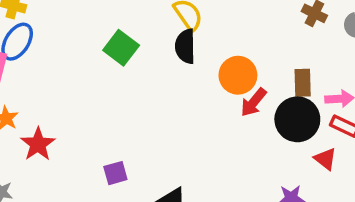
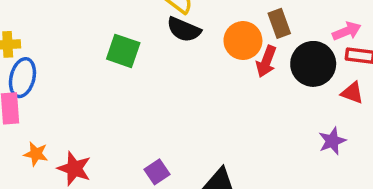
black semicircle: (185, 46) -> (184, 29), turned -48
brown rectangle: (303, 83) -> (279, 23), moved

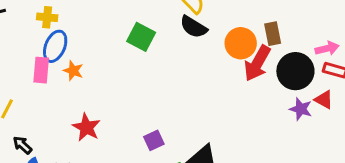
red arrow: (266, 61) -> (257, 63), size x1.4
purple star: (332, 141) -> (301, 109), moved, turned 30
orange star: (36, 154) -> (73, 71), moved

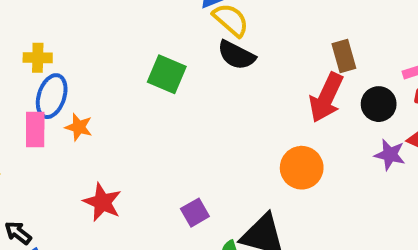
orange circle: (241, 43) -> (302, 168), moved
black circle: (295, 71) -> (379, 104), size x0.7

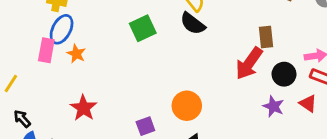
green square: (167, 74) -> (143, 28), turned 32
purple star: (390, 155) -> (273, 106), moved
orange circle: (302, 168) -> (187, 106), moved

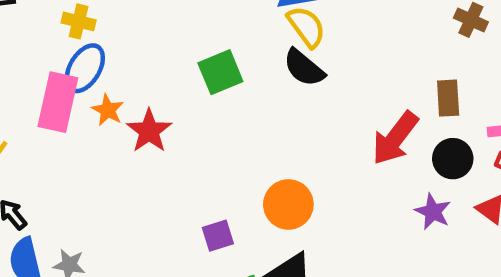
brown rectangle: (266, 37) -> (448, 98), moved
pink rectangle: (46, 50) -> (58, 102), size x1.4
red star: (83, 108) -> (149, 131), moved

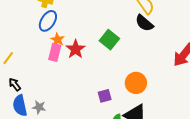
green square: (220, 72) -> (109, 40), moved, turned -30
pink rectangle: (58, 102) -> (55, 52), moved, size x0.7

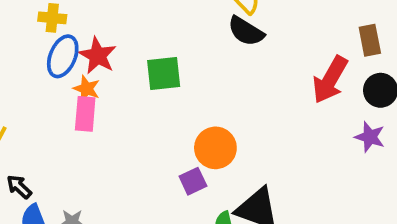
green square: (109, 40) -> (164, 74), moved, turned -36
red star: (76, 49) -> (98, 56), moved
orange circle: (136, 83) -> (215, 148), moved

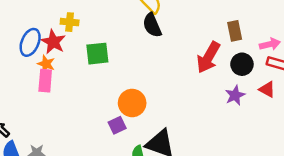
yellow cross: (52, 18) -> (70, 22), moved
black semicircle: (246, 31) -> (152, 25), turned 35
purple star: (370, 137) -> (235, 95), turned 30

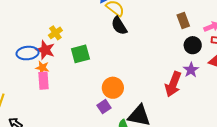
yellow cross: (70, 22) -> (55, 33), turned -32
blue ellipse: (30, 42) -> (28, 53), turned 70
red arrow: (208, 57) -> (173, 84), moved

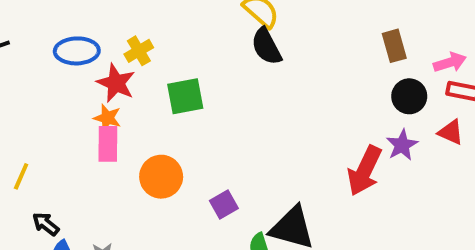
blue ellipse: (28, 53) -> (77, 51), moved
orange circle: (113, 88) -> (161, 177), moved

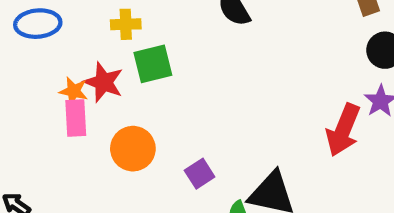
yellow cross: (139, 51) -> (126, 24), moved, turned 32
red star: (116, 83) -> (104, 82), moved

